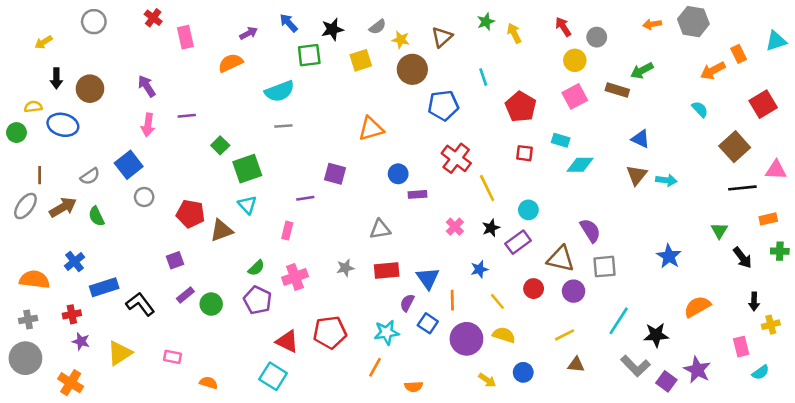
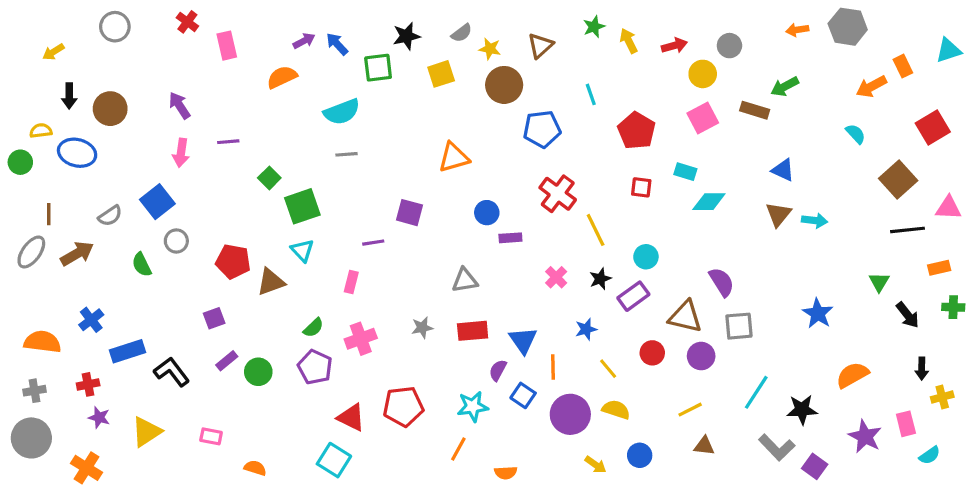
blue arrow: (289, 23) -> (337, 44), moved
red arrow: (563, 27) -> (674, 46), moved, turned 108
green semicircle: (96, 216) -> (142, 265), moved
purple star: (697, 370) -> (865, 436), moved

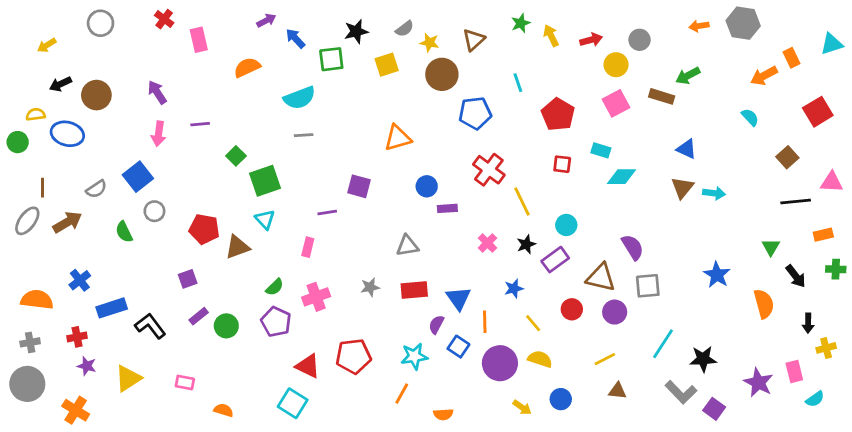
purple arrow: (304, 41) -> (266, 20), moved
black arrow: (69, 96) -> (60, 84), turned 65
brown square: (898, 180) -> (787, 157), size x0.7
orange semicircle: (852, 375) -> (764, 304), moved, turned 104

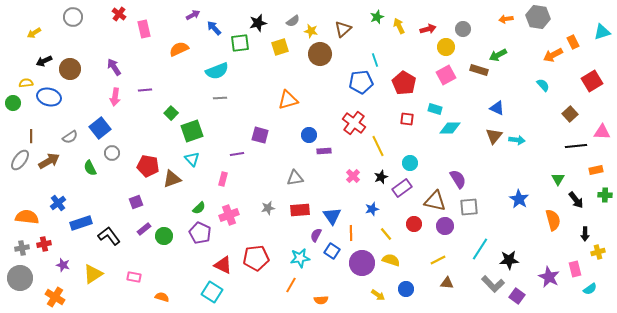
blue pentagon: (475, 113) -> (361, 82), moved
red cross: (77, 337) -> (44, 244), moved

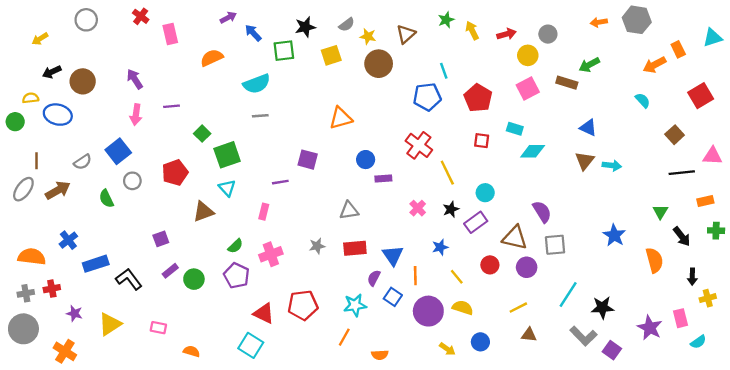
red pentagon: (148, 166) -> (175, 173), moved, turned -30

